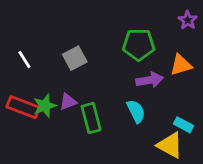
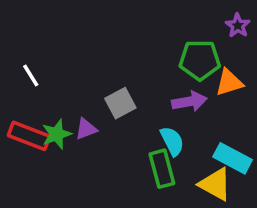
green pentagon: (139, 45) -> (200, 60), moved
gray square: (75, 58) -> (120, 103), moved
green rectangle: (91, 118) -> (162, 169), moved
cyan rectangle: (184, 125) -> (233, 158), size x1.5

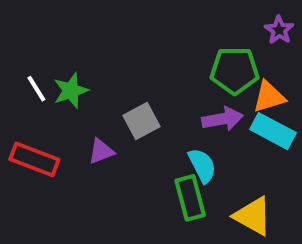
green star: (57, 134) -> (71, 91), moved
cyan rectangle: (233, 158) -> (273, 131), moved

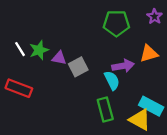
green pentagon: (235, 70) -> (116, 23), moved
cyan rectangle: (273, 131) -> (151, 106), moved
purple triangle: (101, 151) -> (59, 58), moved, turned 32
cyan semicircle: (202, 165) -> (112, 80), moved

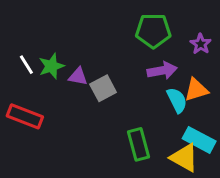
purple star: (154, 16) -> (201, 44), moved
orange triangle: (149, 53) -> (196, 90), moved
purple arrow: (123, 66) -> (162, 71), moved
cyan semicircle: (112, 80) -> (177, 100), moved

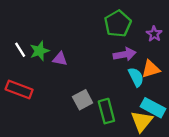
green pentagon: (153, 31) -> (118, 24), turned -30
gray square: (103, 88) -> (83, 100), moved
yellow triangle: (184, 158) -> (142, 121), turned 40

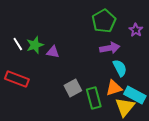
orange triangle: (151, 69) -> (114, 88), moved

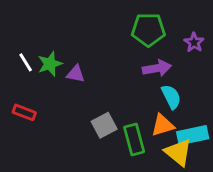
green pentagon: (104, 21) -> (148, 30), turned 30
red rectangle: (17, 79) -> (24, 112), size x0.7
cyan rectangle: (135, 95) -> (193, 135), turned -40
yellow triangle: (125, 107) -> (178, 152), turned -30

